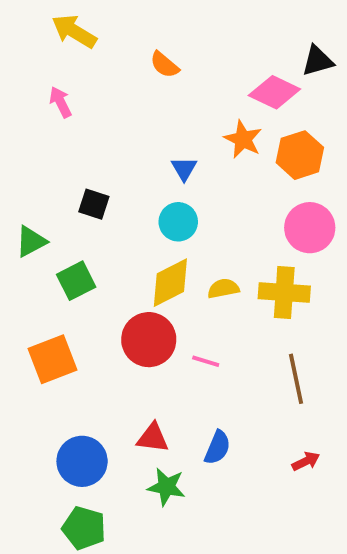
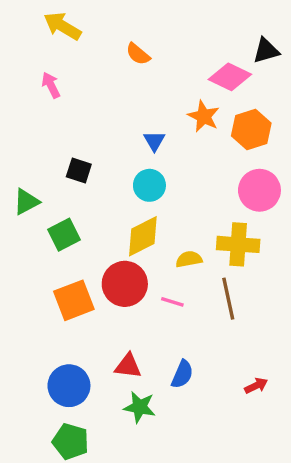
yellow semicircle: (223, 289) -> (189, 259), moved
orange square: (53, 359) -> (74, 300), moved
brown line: (296, 379) -> (228, 299), moved

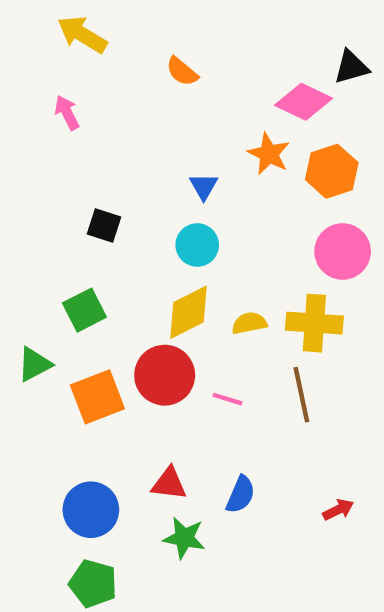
green triangle: (26, 202) -> (34, 364), moved
yellow semicircle: (189, 259) -> (249, 323), moved

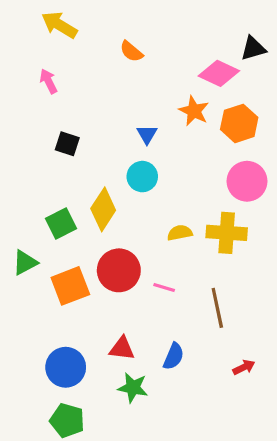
black square: (104, 225) -> (67, 144), moved
yellow diamond: (189, 312) -> (103, 209), moved, turned -30
brown line: (301, 395) -> (217, 308), moved

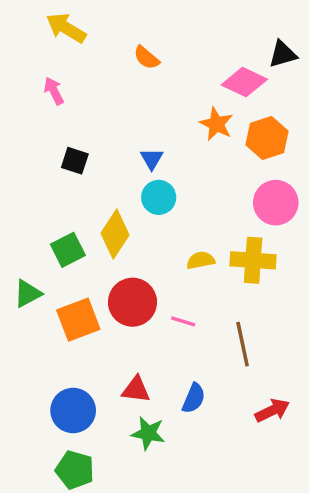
blue triangle: (147, 134) -> (152, 159), moved
red arrow: (244, 367) -> (272, 410), size x1.4

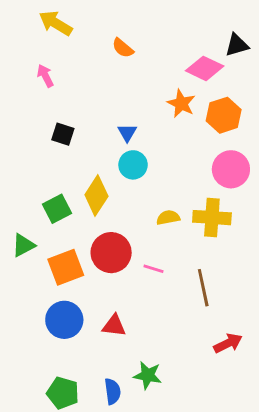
blue semicircle: (194, 398) -> (113, 391), moved, turned -30
blue circle: (73, 410) -> (64, 320), moved
green star: (148, 433) -> (148, 375), moved

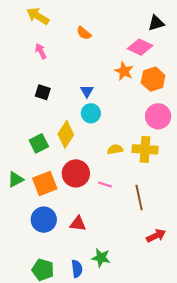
black triangle: (237, 45) -> (156, 23), moved
pink arrow: (45, 76) -> (41, 51), moved
green triangle: (23, 245) -> (16, 179), moved

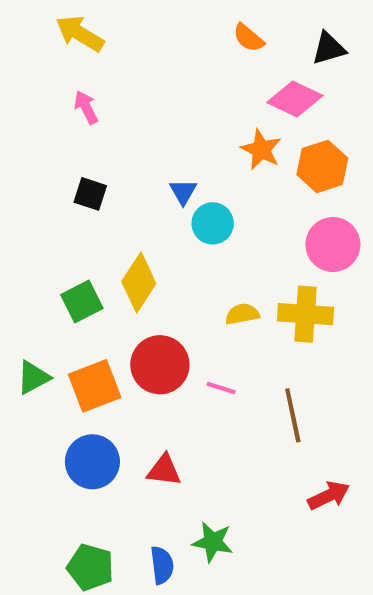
orange semicircle: (84, 33) -> (249, 38), moved
cyan circle: (91, 113) -> (213, 223), moved

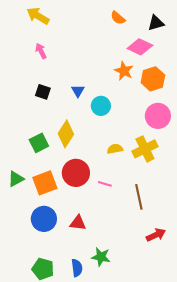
blue triangle: (183, 192) -> (78, 91), moved
yellow cross: (305, 314) -> (145, 149), turned -30

